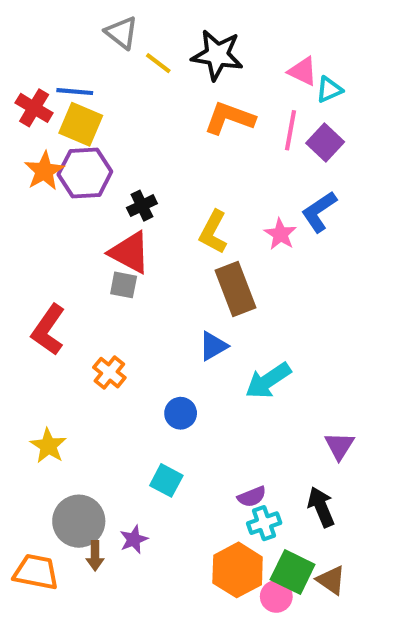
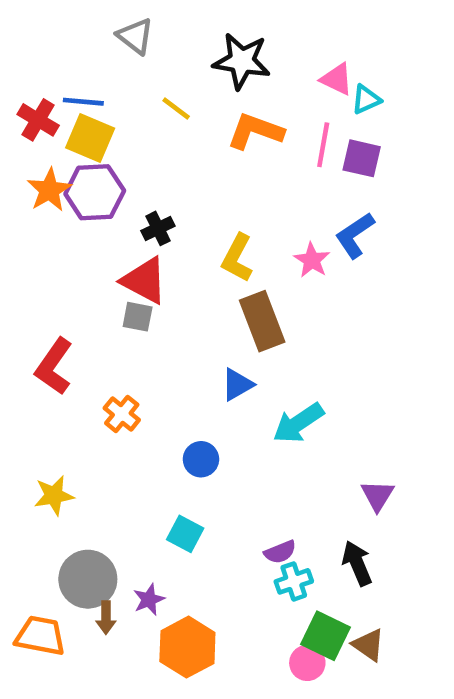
yellow line: (158, 63) -> (176, 109), moved
purple square: (325, 142) -> (362, 158), turned -30
yellow star: (48, 446) -> (54, 495), turned 30
orange hexagon: (238, 570) -> (187, 647), moved

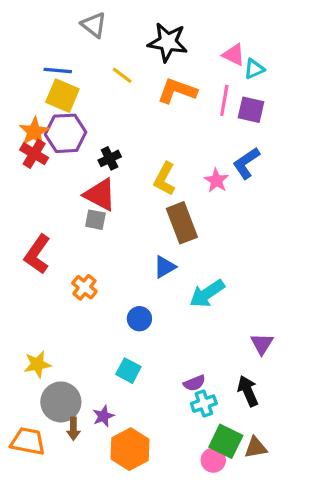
red cross: (38, 120) -> (34, 154), moved
yellow star: (54, 495) -> (37, 364), moved
brown triangle: (368, 645) -> (256, 448), turned -45

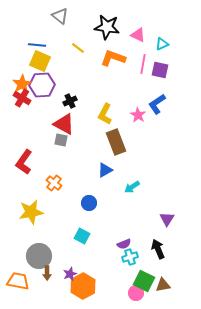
pink triangle: (234, 55) -> (138, 35), moved
cyan arrow: (207, 294) -> (132, 187), size x0.7
yellow star: (37, 364) -> (31, 212), moved, size x1.4
purple star: (103, 416) -> (70, 274), moved

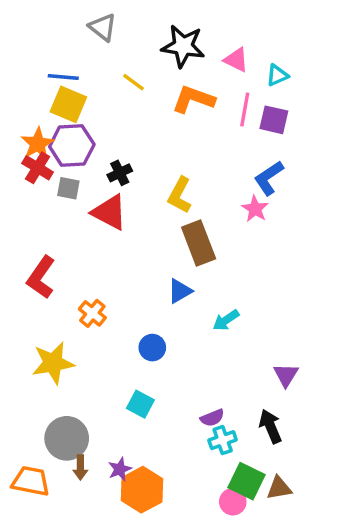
pink star: (138, 115) -> (255, 209), moved
gray square: (61, 140) -> (68, 188), moved

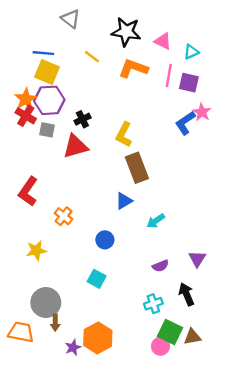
pink star: (255, 209) -> (202, 112), moved
red triangle: (109, 212) -> (75, 146), turned -44
yellow star: (53, 363) -> (36, 250), size x0.7
purple semicircle: (212, 418) -> (160, 266), moved
purple star: (120, 469) -> (73, 347), moved

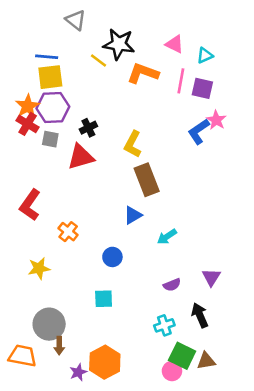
black star: (126, 32) -> (119, 44), moved
yellow square: (47, 72) -> (50, 77), turned -30
cyan square: (97, 279) -> (104, 299), turned -30

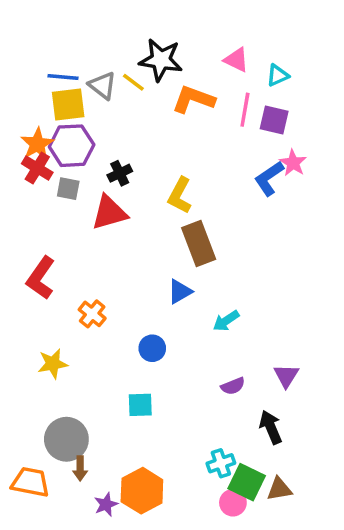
gray triangle: (76, 20) -> (102, 86), moved
cyan cross: (164, 325) -> (221, 463), moved

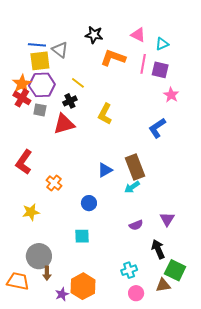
black star: (161, 60) -> (94, 35), size x0.7
yellow line: (133, 82) -> (78, 83), moved
blue L-shape: (269, 178) -> (157, 128), moved
brown rectangle: (199, 244) -> (135, 167), moved
green square: (247, 482) -> (175, 270), moved

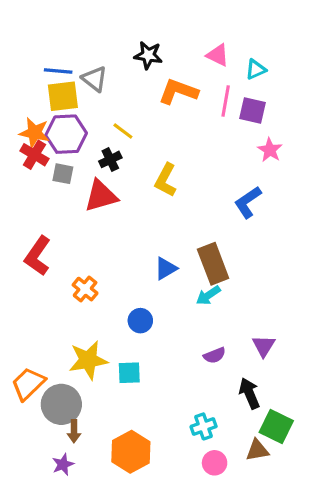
orange star: (22, 84) -> (34, 133), turned -30
yellow star: (31, 212) -> (88, 360), moved, size x1.4
orange trapezoid: (18, 281) -> (28, 384), moved, turned -55
purple star: (62, 294) -> (63, 464), moved

